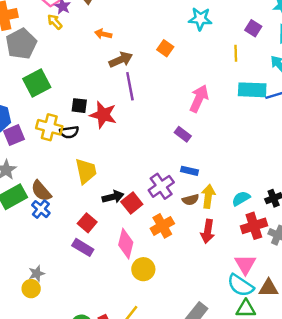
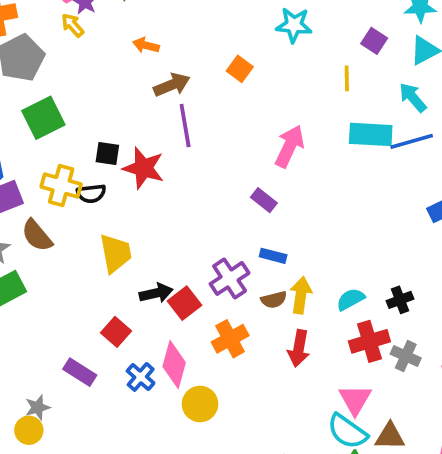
brown semicircle: (41, 191) -> (37, 236), moved
blue cross: (41, 209) -> (141, 377), moved
purple rectangle: (83, 247) -> (80, 372), moved

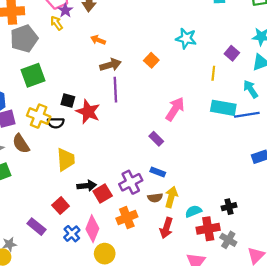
cyan semicircle: (351, 299) -> (193, 211), moved

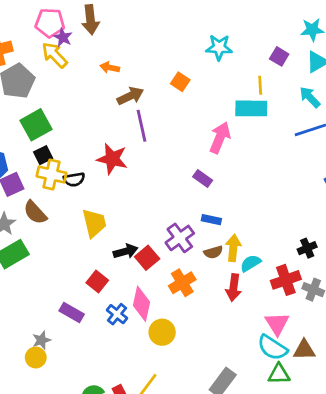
yellow arrow: (57, 23) -> (55, 55), size x1.5
black square: (68, 101) -> (43, 155), moved, turned -32
cyan rectangle: (223, 108) -> (251, 108), moved
cyan semicircle: (193, 211) -> (251, 263), moved

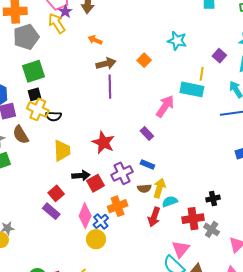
red star: (112, 159) -> (103, 142), moved
purple rectangle: (72, 313) -> (51, 211), moved
blue cross: (117, 314) -> (101, 221), moved

